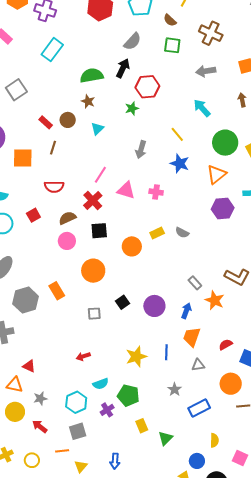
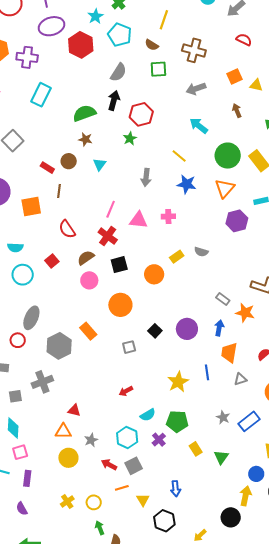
red semicircle: (54, 187) -> (67, 229), turned 66
gray star: (175, 389) -> (223, 417), moved
red arrow: (40, 426) -> (109, 465), moved

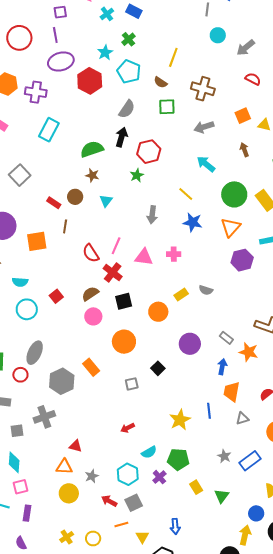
red semicircle: (67, 229) -> (91, 253), moved
purple circle: (187, 329) -> (190, 344), moved

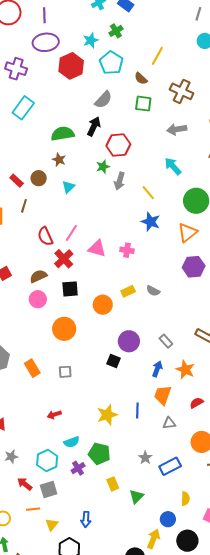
gray arrow: (152, 215) -> (120, 181), moved
orange star: (248, 352) -> (185, 370), moved
orange rectangle: (91, 367) -> (32, 368), moved
black square: (158, 368) -> (113, 361), moved, turned -32

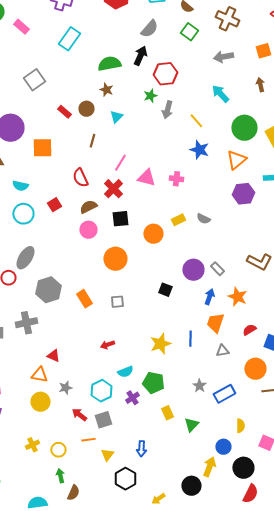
green square: (143, 104) -> (189, 32), turned 30
brown line: (24, 206) -> (92, 141), moved
red semicircle: (45, 236) -> (80, 178), moved
purple circle: (129, 341) -> (193, 270), moved

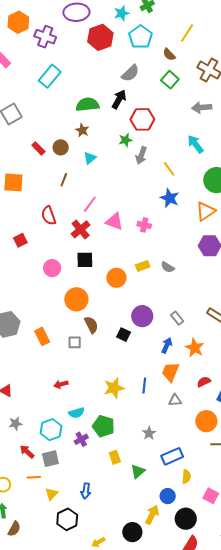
brown semicircle: (88, 207) -> (91, 325), moved, turned 84
purple circle: (193, 270) -> (142, 316), moved
blue rectangle: (224, 394) -> (172, 456), moved

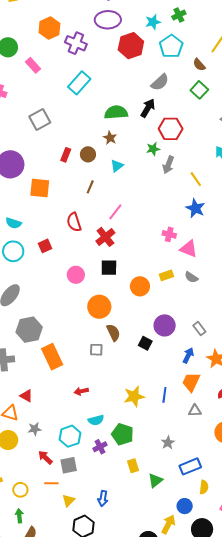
red rectangle: (38, 148) -> (66, 155), turned 64
pink triangle: (114, 221) -> (189, 249), moved
orange rectangle: (42, 336) -> (52, 357), moved, size x1.4

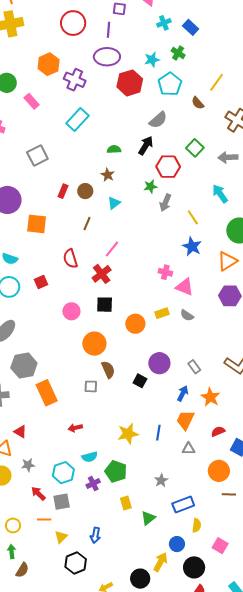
green cross: (179, 15) -> (178, 53), turned -32
green square: (199, 90) -> (195, 148), moved
green semicircle: (116, 112) -> (114, 149), size x0.6

